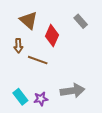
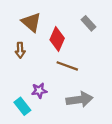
brown line: (38, 60) -> (67, 66), moved
purple star: (41, 99) -> (39, 91), moved

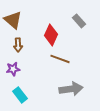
brown triangle: (31, 22) -> (13, 20), moved
purple star: (39, 91) -> (13, 69), moved

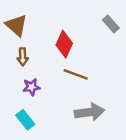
gray rectangle: (79, 21) -> (111, 24), moved
purple star: (13, 69) -> (31, 87), moved

